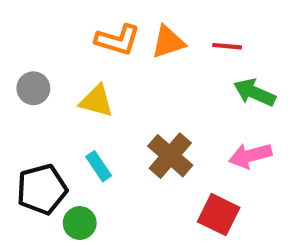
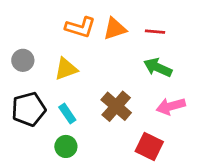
green arrow: (254, 92) -> (158, 67), moved
yellow triangle: (97, 101) -> (66, 69), turned -35
black pentagon: (42, 189) -> (29, 109), moved
green circle: (80, 223) -> (66, 146), moved

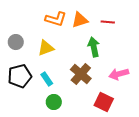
green arrow: (158, 67) -> (94, 47), moved, turned 54
green circle: (66, 146) -> (54, 102), moved

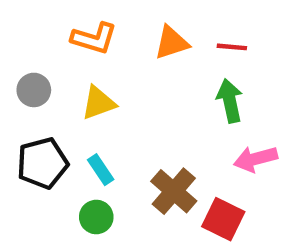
orange L-shape: (56, 19) -> (94, 38), moved
green arrow: (94, 47) -> (230, 101), moved
brown cross: (81, 74) -> (174, 191), moved
green circle: (54, 102) -> (96, 217), moved

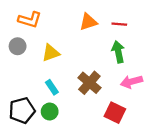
orange L-shape: (94, 38) -> (30, 20), moved
black pentagon: (42, 163) -> (22, 110), moved
brown cross: (174, 191) -> (89, 83), moved

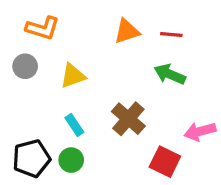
green arrow: (118, 52) -> (170, 74), turned -55
pink arrow: (131, 82) -> (200, 131), moved

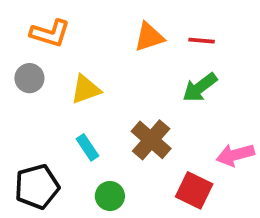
green arrow: (170, 74) -> (200, 87), turned -60
green circle: (71, 160) -> (110, 196), moved

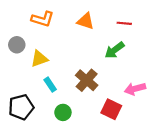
orange L-shape: (50, 33) -> (43, 19), moved
orange triangle: (149, 37) -> (86, 21), turned 36
red line: (202, 41) -> (124, 23), moved
yellow triangle: (86, 89) -> (39, 59), moved

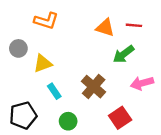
orange triangle: (86, 21) -> (105, 28), moved
pink arrow: (135, 89) -> (142, 83), moved
red square: (111, 109) -> (120, 118), turned 30

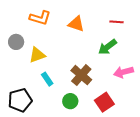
orange triangle: (105, 28) -> (76, 24), moved
green circle: (68, 121) -> (70, 101), moved

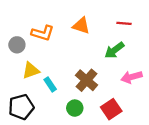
orange L-shape: (40, 18) -> (43, 33), moved
yellow triangle: (37, 55) -> (31, 71), moved

